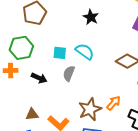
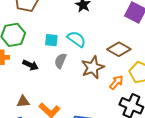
orange arrow: (114, 103) -> (116, 82), moved
brown star: (90, 109) -> (93, 67), moved

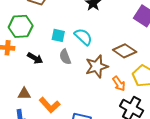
gray semicircle: (60, 61) -> (65, 57), turned -49
orange arrow: (116, 82) -> (119, 84), turned 98

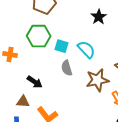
green hexagon: (21, 26) -> (39, 36), moved
black arrow: (35, 58) -> (35, 82), moved

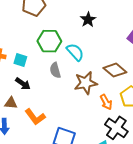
green hexagon: (39, 36) -> (49, 41), moved
cyan square: (61, 46) -> (20, 60), moved

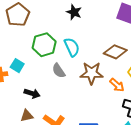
cyan semicircle: (75, 52) -> (72, 47), turned 36
cyan square: (20, 60) -> (17, 66), moved, turned 32
brown star: (86, 83) -> (92, 73), turned 30

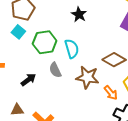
cyan square: (17, 66) -> (18, 32), moved
black arrow: (32, 93) -> (28, 80), moved, turned -63

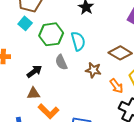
brown star: (87, 77) -> (93, 70), size x0.7
brown triangle: (17, 110) -> (33, 93), moved

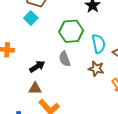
green hexagon: (51, 34) -> (71, 31), moved
cyan semicircle: (78, 41) -> (99, 44), moved

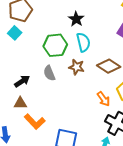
cyan semicircle: (99, 44) -> (83, 42), moved
brown star: (96, 69) -> (77, 67), moved

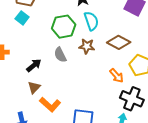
brown triangle: (20, 103) -> (34, 87), turned -40

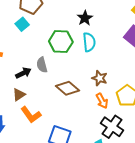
brown diamond: (119, 42) -> (68, 88), moved
brown star: (87, 46) -> (100, 78), moved
gray semicircle: (60, 55) -> (42, 65), moved

